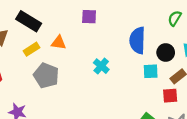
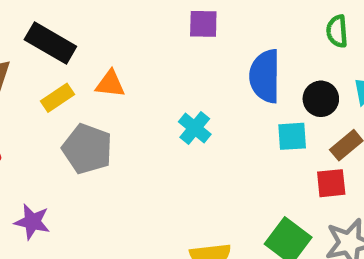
purple square: (89, 17) -> (203, 24), moved
green semicircle: (175, 18) -> (337, 31), turned -35

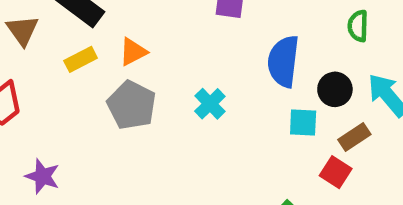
orange triangle: (110, 84) -> (133, 52), turned -40
gray pentagon: (87, 149) -> (132, 105), moved
red square: (331, 183) -> (336, 172), turned 32

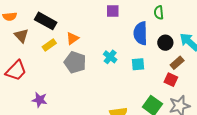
green semicircle: (358, 26) -> (159, 13), moved
cyan square: (303, 122) -> (138, 64), moved

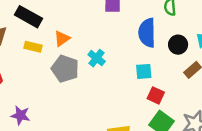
yellow rectangle: (49, 45) -> (33, 47), turned 48
cyan cross: (110, 57) -> (97, 58), moved
red square: (171, 80) -> (156, 95), moved

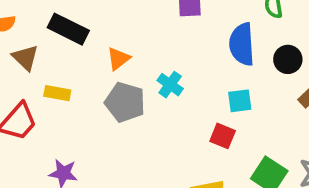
yellow rectangle: (33, 47) -> (57, 93), moved
red square: (156, 95) -> (223, 136), moved

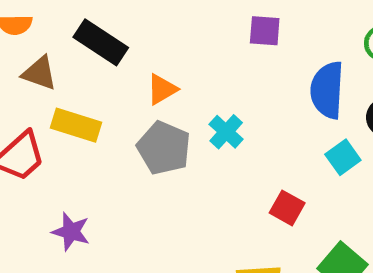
brown triangle: (25, 58) -> (39, 73), turned -32
yellow rectangle: (57, 93) -> (76, 125), size x1.4
cyan square: (240, 101) -> (343, 157), moved, turned -35

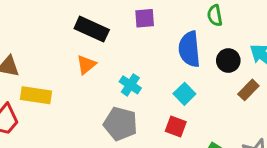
black rectangle: (101, 42) -> (92, 29), moved
gray pentagon: (164, 148) -> (120, 124), moved
cyan square: (343, 157) -> (184, 94), moved

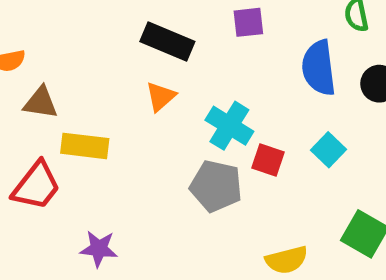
cyan cross: (130, 85) -> (229, 126), size x1.4
cyan square: (184, 94) -> (329, 150), moved
red square: (176, 127) -> (268, 160), moved

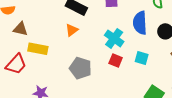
cyan cross: (229, 126) -> (114, 38), moved
cyan square: (329, 150) -> (142, 58), turned -32
gray pentagon: (216, 186) -> (80, 68), moved

